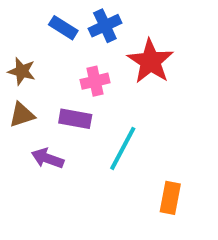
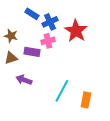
blue cross: (105, 26) -> (50, 22), moved
purple rectangle: (75, 119) -> (32, 52), moved
cyan line: (123, 148) -> (62, 91), moved

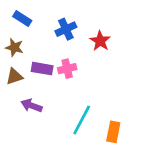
blue rectangle: (32, 14) -> (22, 18), moved
red star: (76, 31) -> (100, 41), size x0.7
pink cross: (48, 41) -> (67, 69), moved

